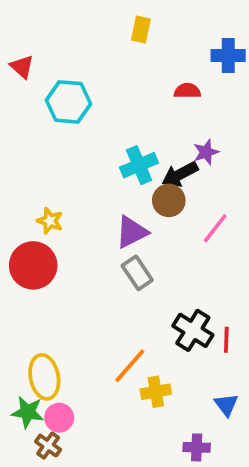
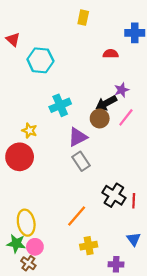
cyan cross: (139, 165) -> (60, 105), moved
pink line: (215, 228) -> (126, 117), moved
yellow cross: (156, 392) -> (89, 246), moved

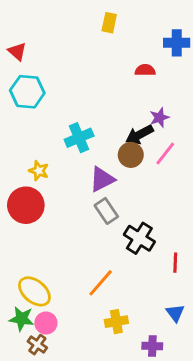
cyan hexagon: (40, 60) -> (27, 92), moved
black cross: (114, 195) -> (139, 238), moved
yellow ellipse: (26, 223) -> (34, 291), turned -40

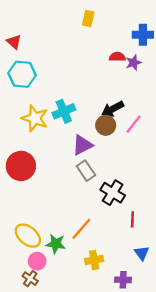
purple star: (159, 118) -> (134, 63), moved
yellow star: (39, 171) -> (35, 118), moved, size x1.6
red line: (175, 263) -> (132, 219), moved
green star: (22, 319) -> (56, 244), moved

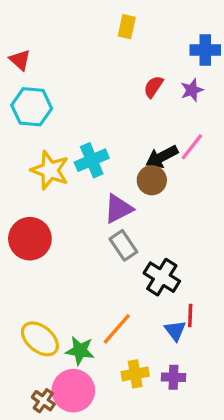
red semicircle: (117, 57) -> (153, 87), moved, turned -56
pink line: (134, 124) -> (192, 147), moved
blue triangle: (142, 253) -> (175, 331), moved
pink circle: (37, 261) -> (73, 391), moved, size x1.6
purple cross: (123, 280) -> (173, 377), moved

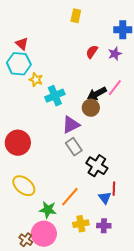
red triangle: (20, 60) -> (22, 44), moved
yellow star: (50, 170) -> (36, 80), moved, size x0.6
yellow ellipse: (40, 339) -> (24, 186), moved

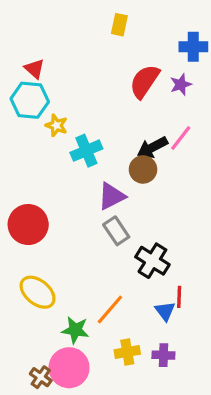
red semicircle: (92, 52) -> (145, 81), size x1.6

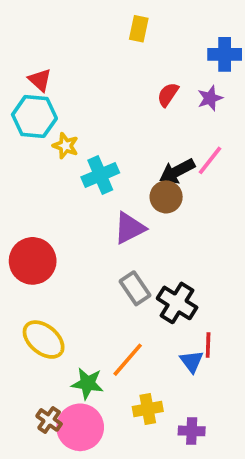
red semicircle: (145, 81) -> (168, 95), size x0.6
gray rectangle: (116, 231) -> (135, 288), moved
purple cross: (163, 355) -> (192, 431), moved
brown cross: (41, 377) -> (49, 420), moved

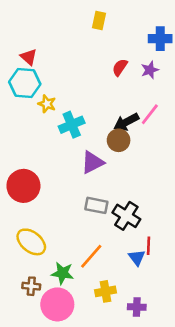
gray rectangle: (135, 288) -> (96, 205), turned -45
brown cross: (49, 420) -> (31, 286), moved, turned -30

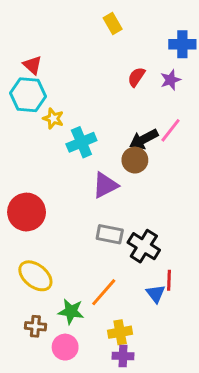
yellow rectangle: (99, 20) -> (113, 23), turned -42
pink circle: (57, 304) -> (65, 347), size x0.7
purple cross: (137, 307) -> (123, 356), moved

